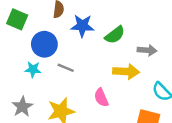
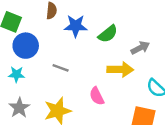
blue circle: (44, 44) -> (26, 46), moved
gray arrow: (147, 50) -> (140, 48), turned -30
cyan star: (33, 69) -> (16, 74), moved

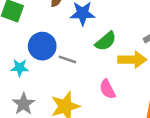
green semicircle: (108, 34) -> (106, 41), moved
blue circle: (26, 46) -> (42, 46), moved

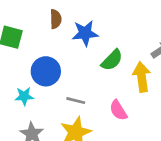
gray line: (67, 59) -> (76, 101), moved
yellow arrow: (132, 60) -> (142, 77), turned -92

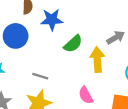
blue circle: (46, 71) -> (16, 36), moved
pink semicircle: (118, 110) -> (86, 95), moved

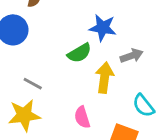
blue star: (52, 20) -> (103, 28), moved

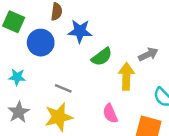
blue star: (103, 28) -> (80, 31), moved

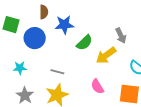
gray arrow: (148, 54) -> (121, 36), turned 98
yellow arrow: (126, 76) -> (106, 55), turned -120

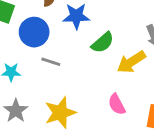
gray line: (57, 72) -> (51, 62), moved

